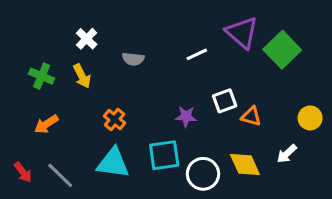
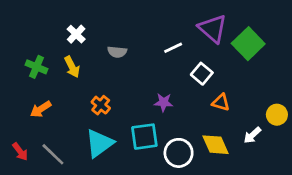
white square: (225, 101) -> (202, 74), moved, turned -30
yellow circle: (310, 118) -> (277, 115), moved
cyan triangle: (113, 163) -> (99, 143), turned -44

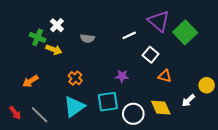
green cross: (37, 67) -> (38, 37), moved
yellow arrow: (72, 67) -> (54, 50), turned -42

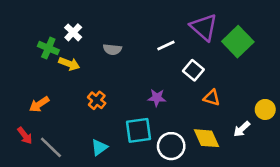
cyan triangle: (74, 107) -> (99, 147), moved, size x0.6
red arrow: (15, 113) -> (25, 136), moved

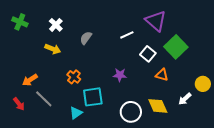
green square: (238, 42) -> (176, 47), moved
green cross: (48, 48) -> (20, 22), moved
gray semicircle: (112, 49) -> (86, 38), turned 120
cyan square: (138, 130) -> (93, 97), moved
gray line: (51, 147) -> (44, 99), moved

